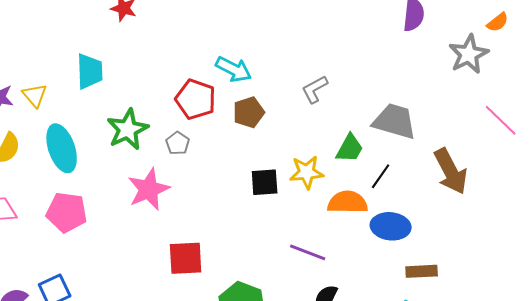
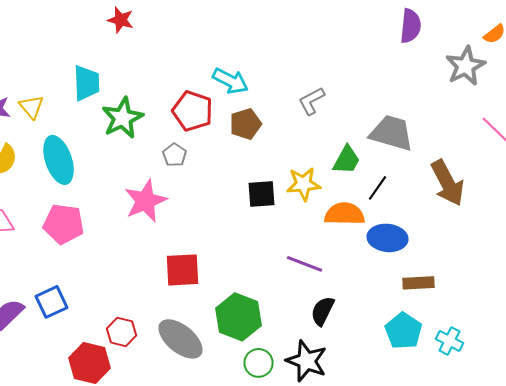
green star: (128, 129) -> (122, 118), moved

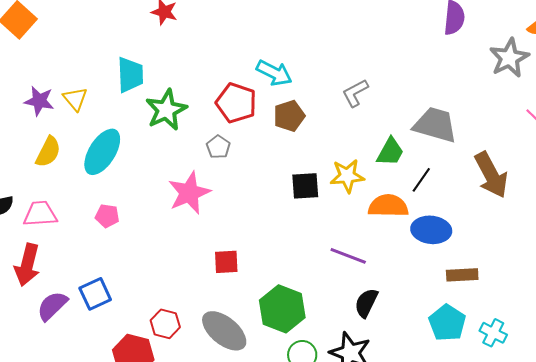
cyan ellipse: (58, 160) -> (102, 152), turned 51
pink pentagon: (64, 224) -> (107, 216), size x0.6
red square: (182, 270) -> (226, 262), size x0.7

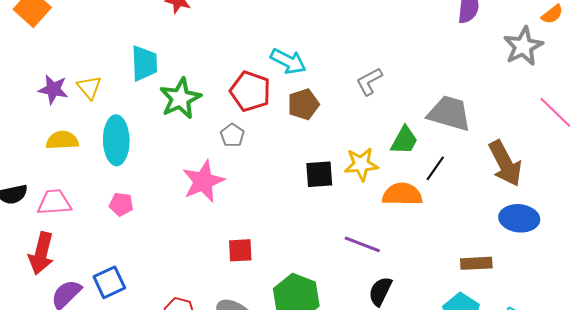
yellow semicircle: (48, 152) -> (62, 140), turned -120
cyan ellipse: (102, 152) -> (116, 140), turned -33
blue ellipse: (431, 230) -> (519, 218), moved

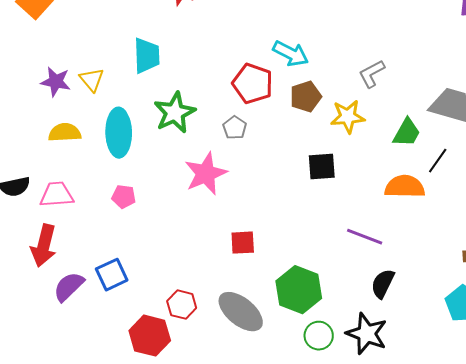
green star: (180, 98) -> (175, 113), moved
yellow star: (361, 164) -> (348, 117), moved

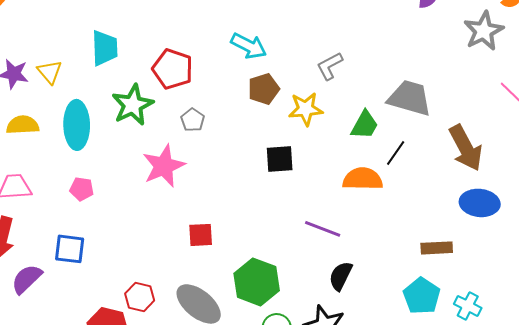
red pentagon: (253, 84) -> (173, 69), moved
blue square: (112, 275) -> (70, 249), moved, turned 32

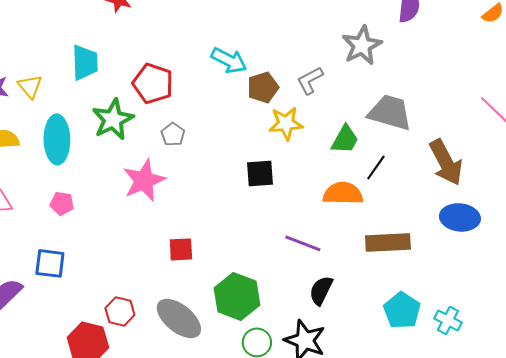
gray star: (484, 31) -> (362, 45), moved
brown pentagon: (264, 89) -> (263, 87), moved
brown rectangle: (437, 248) -> (388, 242), moved, size x1.4

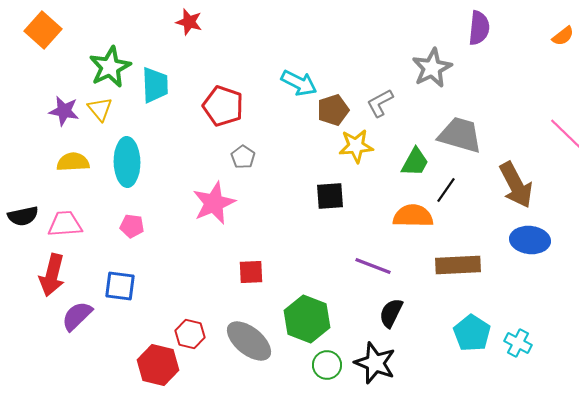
green star: (113, 119) -> (110, 67), moved

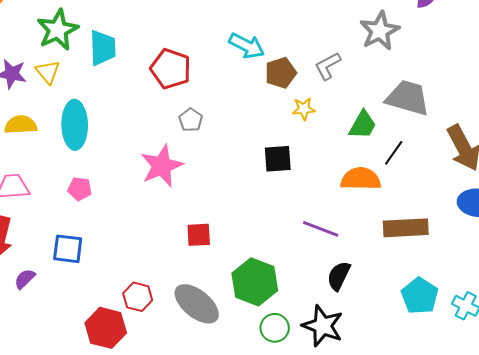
yellow star: (356, 146) -> (304, 109), size x0.7
purple semicircle: (77, 316) -> (25, 279), size x0.7

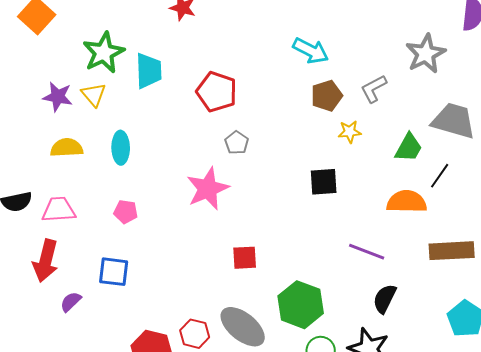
cyan arrow: (247, 46) -> (311, 51), moved
cyan ellipse: (75, 125) -> (121, 148), size x0.7
red hexagon: (138, 297) -> (195, 334), moved

